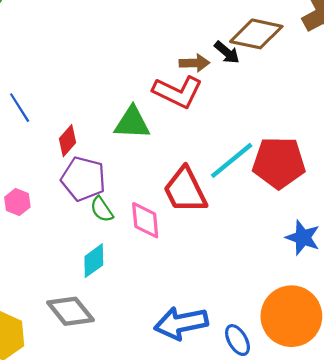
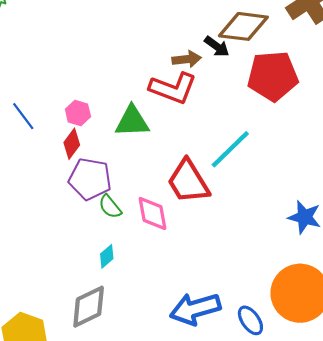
red pentagon: (279, 163) -> (273, 76), moved
pink hexagon: (17, 202) -> (78, 113), moved
cyan diamond: (94, 261) -> (107, 256), size x0.7
gray diamond: (70, 311) -> (89, 307), turned -72

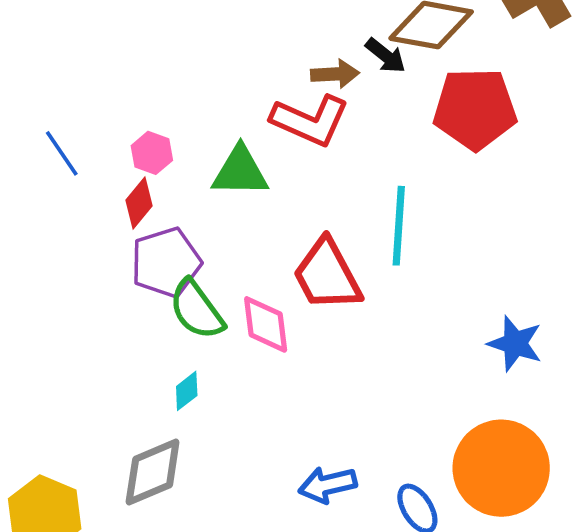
cyan line: (230, 149) -> (399, 226), turned -45
purple pentagon: (90, 179) -> (166, 262), turned -30
green semicircle: (110, 207) -> (196, 310), size x1.5
blue arrow: (195, 309) -> (328, 485), size x0.7

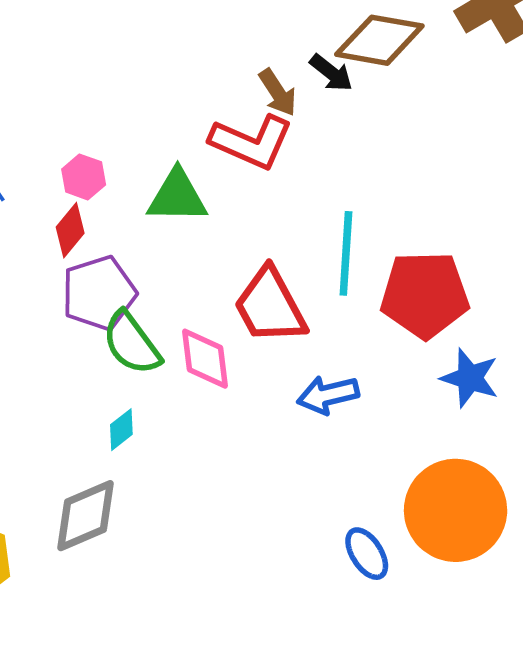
brown arrow: (335, 74) -> (278, 93), turned 60
red pentagon: (475, 109) -> (425, 295), moved
blue arrow: (328, 485) -> (328, 395), moved

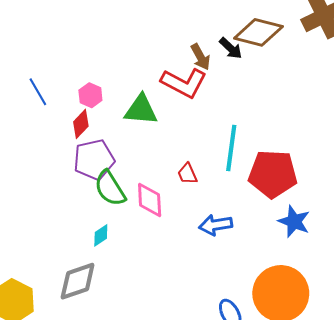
red trapezoid: (270, 306) -> (187, 174), size x0.5

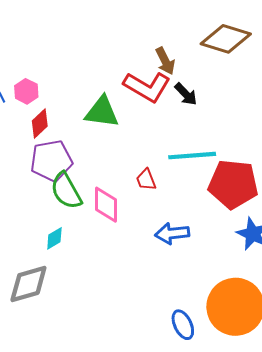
black arrow: (231, 48) -> (186, 94), moved
pink hexagon: (90, 95) -> (26, 91), moved
cyan line: (231, 148) -> (192, 156), turned 75

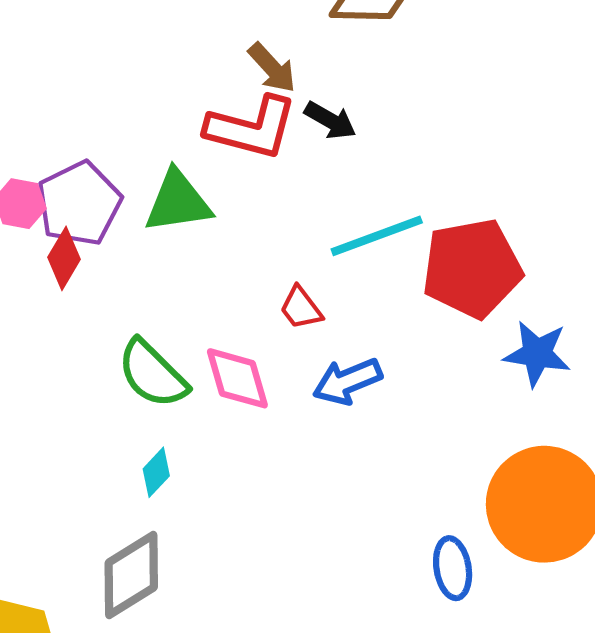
purple pentagon: (51, 161) -> (79, 203), moved
blue arrow: (172, 233) -> (347, 381), moved
blue ellipse: (183, 325) -> (453, 568), turned 32

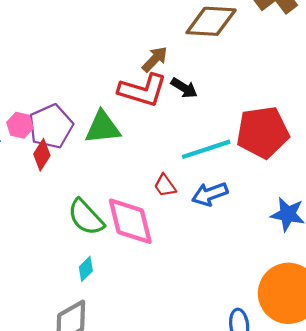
brown arrow: (272, 68) -> (155, 59), turned -96
red pentagon: (472, 268) -> (263, 132), moved
pink diamond: (237, 378) -> (130, 221), size x1.4
blue arrow: (347, 381) -> (210, 194), moved

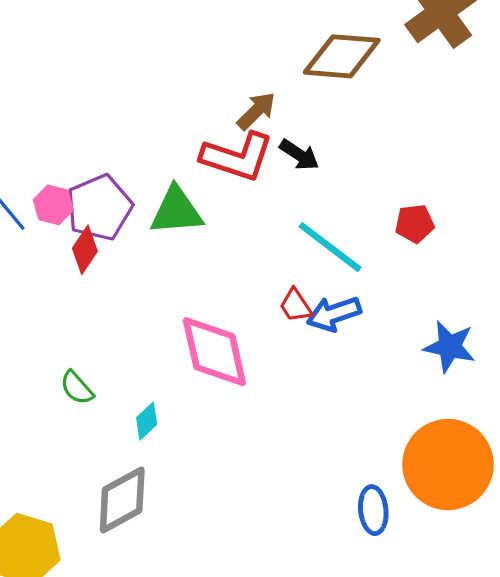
red pentagon: (263, 132) -> (415, 224), size x0.5
cyan line: (206, 149) -> (330, 247), turned 54
red trapezoid: (165, 186) -> (296, 306), moved
green semicircle: (86, 217) -> (77, 388), moved, size x0.6

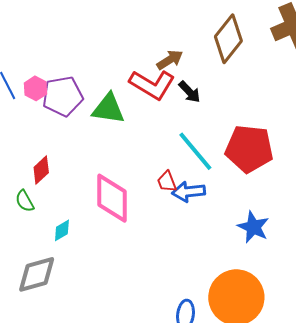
brown diamond: (342, 56) -> (228, 39), turned -69
red pentagon: (415, 224) -> (249, 149), size x2.0
red diamond: (85, 250) -> (41, 170), moved

